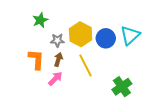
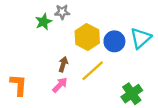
gray star: (57, 40) -> (62, 12), moved
orange L-shape: (36, 59) -> (19, 85), moved
yellow line: (86, 66) -> (93, 71), turned 75

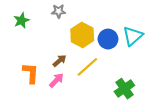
green star: (44, 22) -> (21, 20), moved
brown arrow: (63, 64) -> (60, 61), turned 32
orange L-shape: (19, 85) -> (31, 73), moved

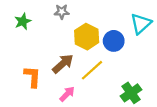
cyan triangle: (133, 36) -> (141, 24), moved
brown arrow: (60, 61) -> (63, 64), size x1.5
pink arrow: (56, 80) -> (67, 94), moved

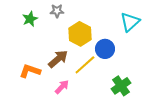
green star: (23, 21) -> (30, 19), moved
blue circle: (114, 41) -> (105, 49), moved
orange L-shape: (32, 77) -> (30, 71), turned -75

